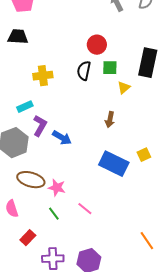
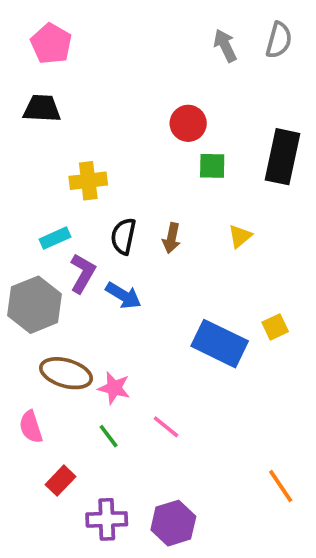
black semicircle: (84, 71) -> (123, 236), moved
yellow triangle: (124, 88) -> (240, 236), moved
brown arrow: (110, 120) -> (171, 238), moved

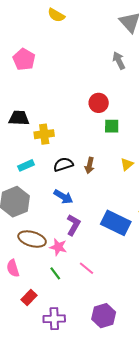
black trapezoid: (42, 109) -> (19, 118), moved
black semicircle: (123, 236) -> (63, 164), turned 60
purple L-shape: (83, 273) -> (73, 225), moved
purple hexagon: (173, 523) -> (104, 316), moved

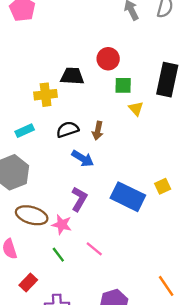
black trapezoid: (19, 118) -> (72, 76), moved
yellow triangle: (127, 164) -> (136, 109), moved, turned -32
blue arrow: (63, 197) -> (83, 158), moved

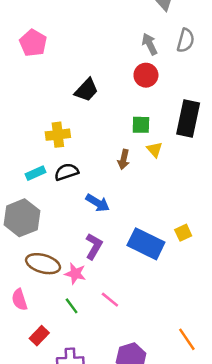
red circle: (108, 59) -> (146, 75), moved
black trapezoid: (72, 76) -> (86, 90), moved, turned 130
black semicircle: (68, 129) -> (67, 172), moved
brown arrow: (98, 131) -> (124, 159), moved

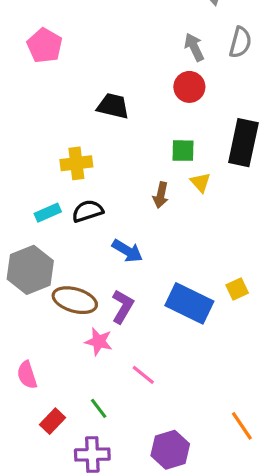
black trapezoid: (86, 90) -> (113, 106), turned -120
brown ellipse: (43, 264) -> (75, 300), moved
green line: (72, 306) -> (99, 408), moved

